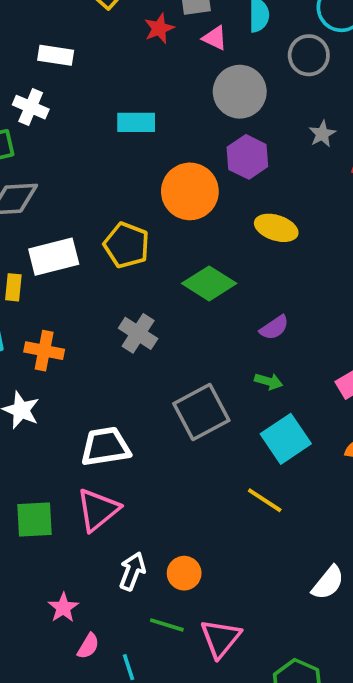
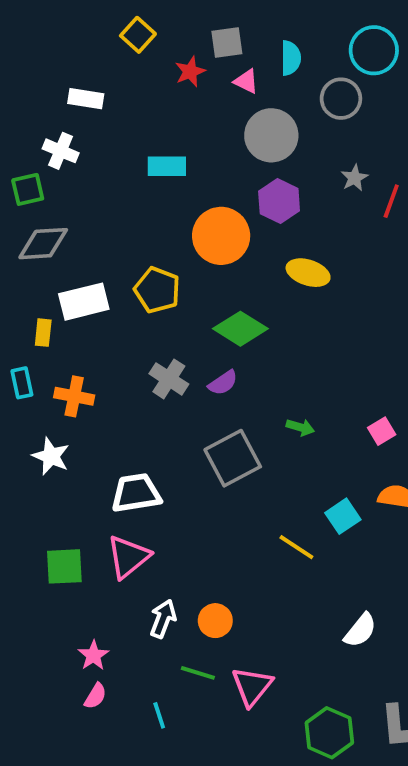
purple semicircle: (274, 328) -> (223, 383), moved
cyan square: (286, 439) -> (343, 516), moved, size x0.7
pink semicircle: (88, 646) -> (95, 696), moved

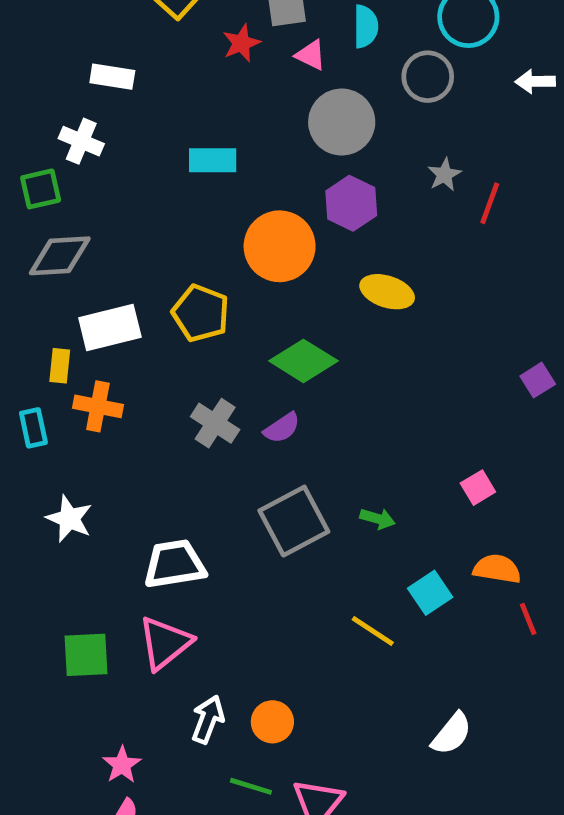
orange cross: (74, 396) -> (98, 406), moved
green arrow: (300, 427) -> (378, 519), moved

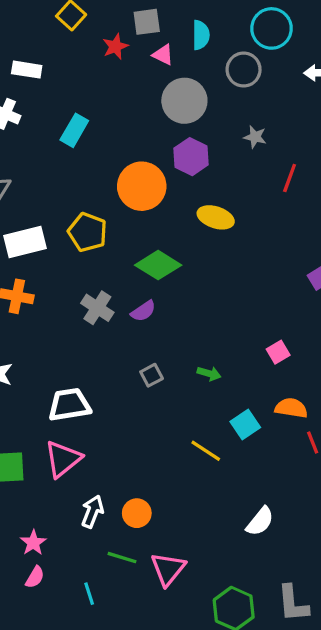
cyan rectangle: (213, 160) -> (74, 130), moved, turned -60
gray star: (444, 175) -> (255, 137), turned -30
red line: (490, 203) -> (290, 178), moved
gray square: (294, 521) -> (152, 375), size x0.5

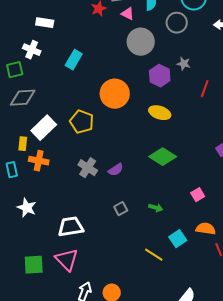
purple hexagon: (191, 157) -> (160, 76), moved
white rectangle: (25, 242) -> (44, 128), turned -30
green diamond: (158, 265) -> (163, 157), moved
pink triangle: (63, 459) -> (67, 260), turned -35

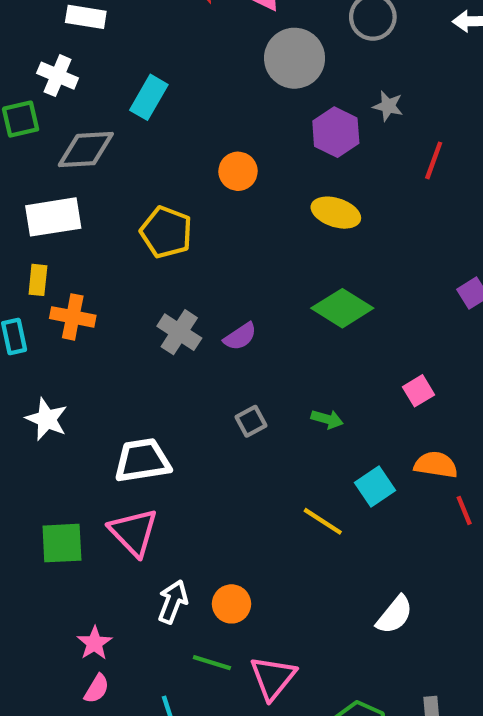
orange circle: (115, 94) -> (238, 171), size x0.6
gray diamond: (23, 98) -> (86, 150), moved
white rectangle: (44, 128) -> (53, 217), moved, turned 35

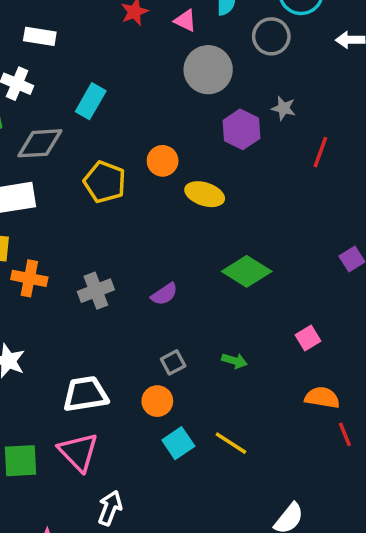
yellow ellipse: (336, 213) -> (205, 194), moved
yellow pentagon: (166, 232) -> (105, 182), moved
gray cross: (179, 332) -> (96, 291), moved, turned 36
cyan square: (375, 487) -> (178, 443), moved
orange circle: (231, 604) -> (157, 401), moved

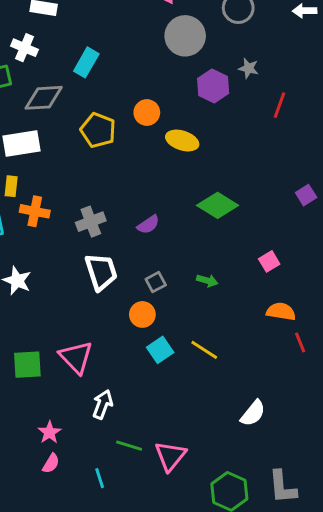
white trapezoid: (85, 394) -> (101, 272), moved, turned 81

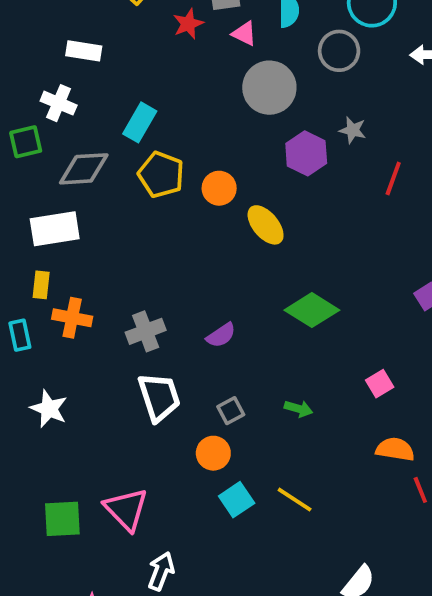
yellow pentagon: (98, 130) -> (161, 175), moved
yellow ellipse: (182, 141) -> (266, 225), turned 32

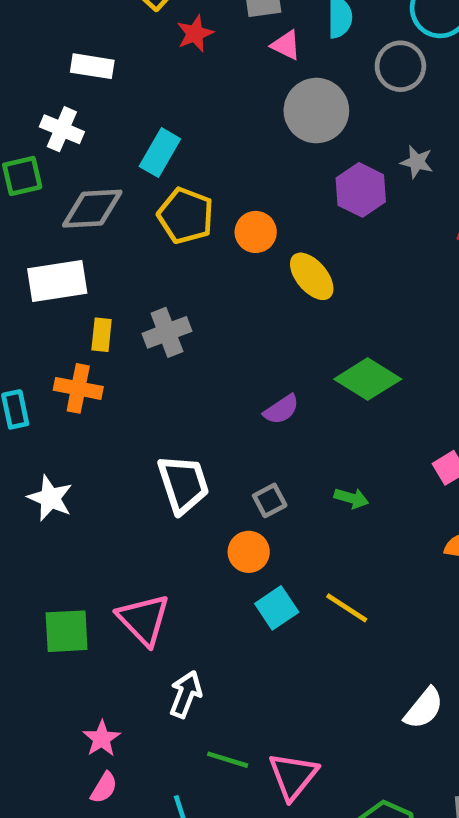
red star: (188, 24) -> (195, 34), moved
yellow rectangle: (41, 285) -> (102, 335), moved
gray cross: (146, 331) -> (167, 332), moved
purple semicircle: (221, 335) -> (281, 409), moved

